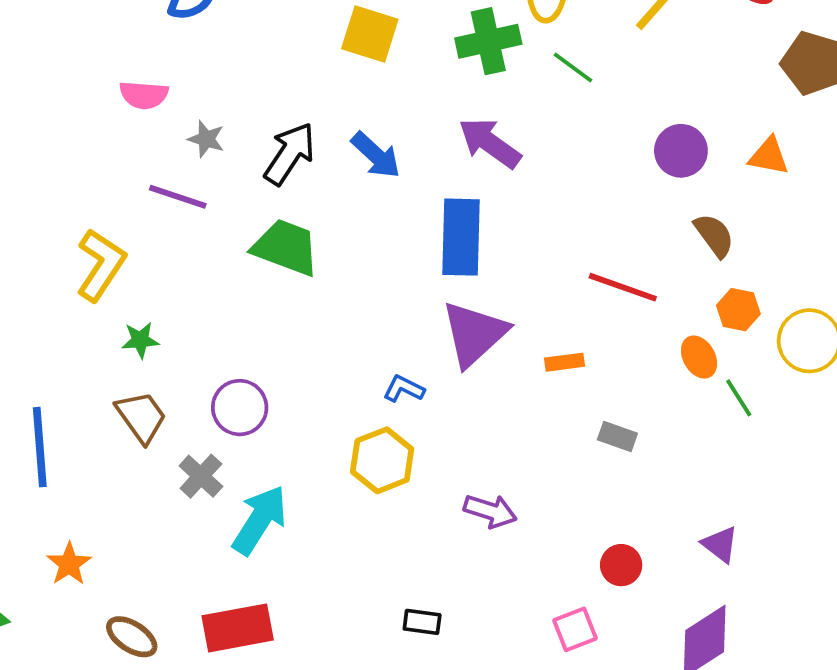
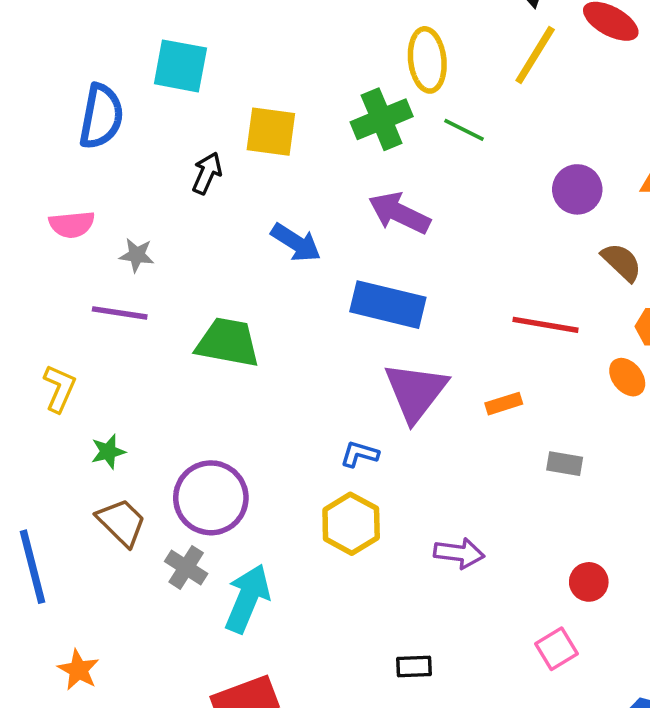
black arrow: (290, 154) -> (207, 173), moved, size x0.7
blue rectangle: (461, 237) -> (388, 305), turned -68
yellow L-shape: (101, 265) -> (59, 388), size x0.7
purple circle: (240, 408) -> (211, 498), size x1.4

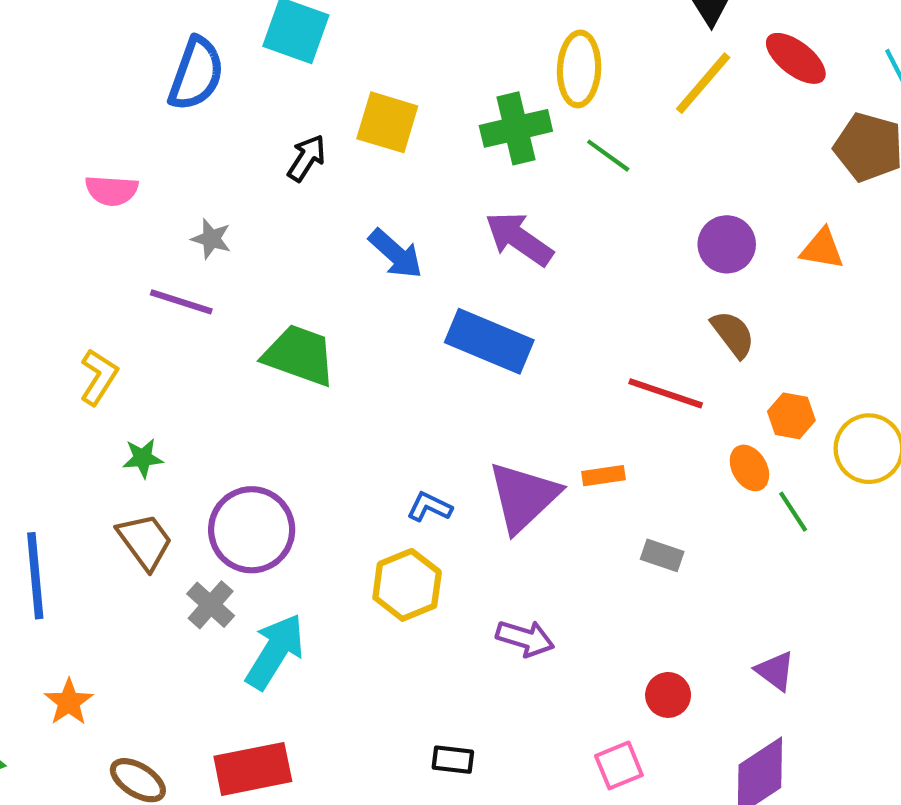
pink semicircle: (72, 224) -> (112, 190), moved
brown semicircle: (622, 262) -> (733, 334), moved
purple triangle: (416, 392) -> (523, 497), moved

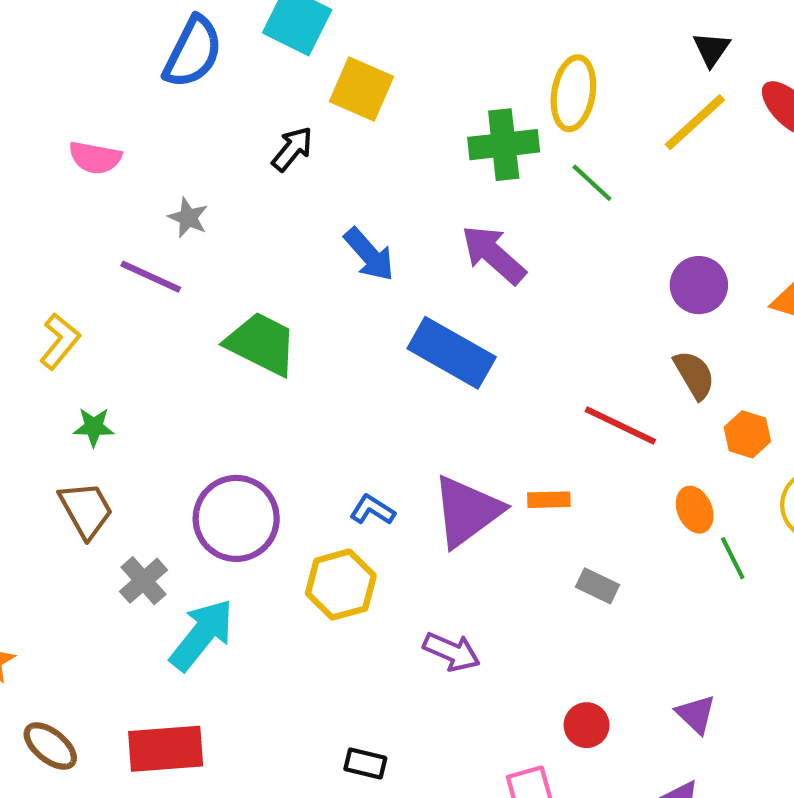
yellow square: (387, 122) -> (361, 89), moved
orange hexagon: (791, 416) -> (747, 434), moved
purple circle: (252, 530) -> (236, 518), moved

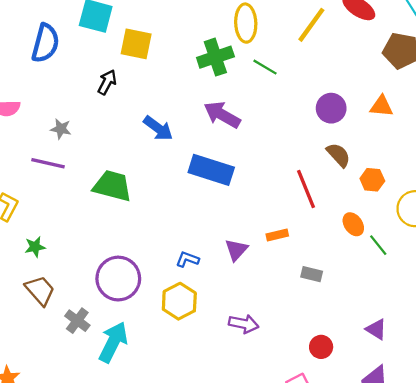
red line: (620, 425) -> (306, 189), turned 54
purple triangle: (467, 511) -> (236, 250), size x0.6

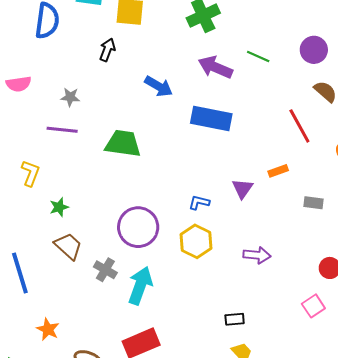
green line: (265, 67) -> (258, 57), moved

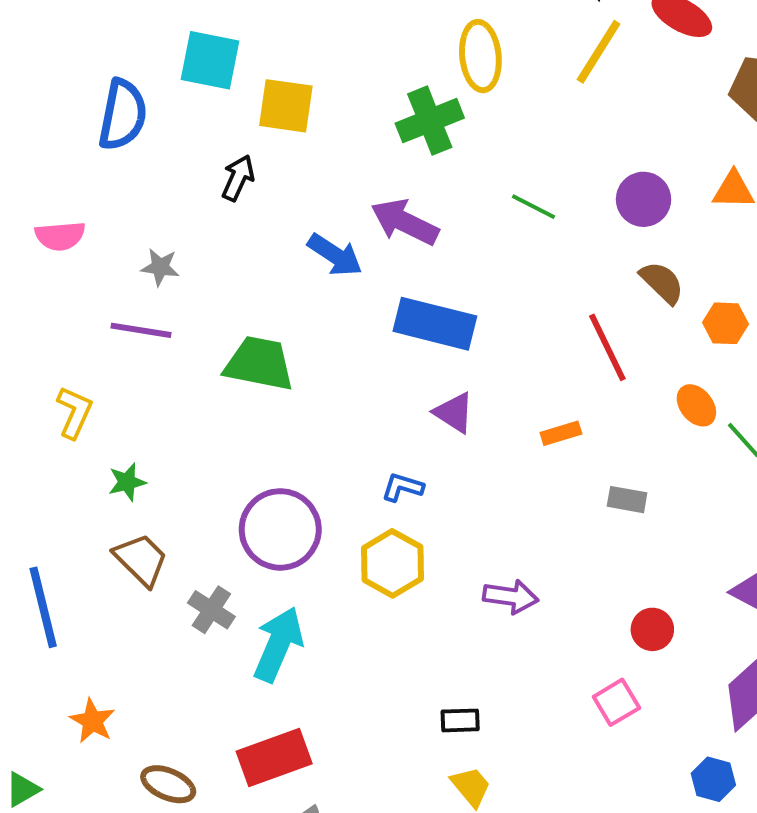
purple arrow: (215, 67) -> (405, 222), moved
purple triangle: (242, 189) -> (454, 413), moved, turned -35

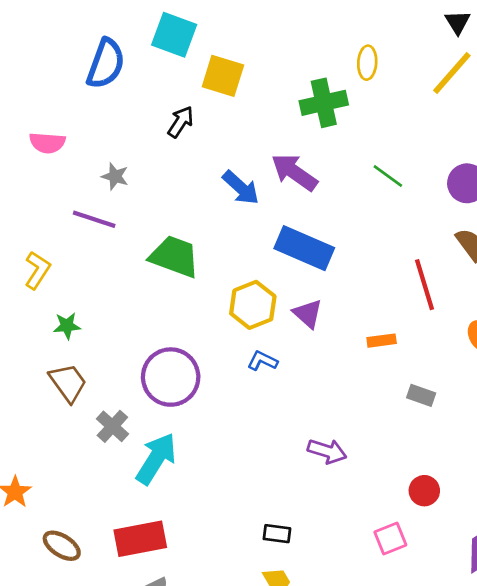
yellow ellipse: (480, 56) -> (367, 63), size x0.7
yellow hexagon: (392, 563) -> (253, 305), moved

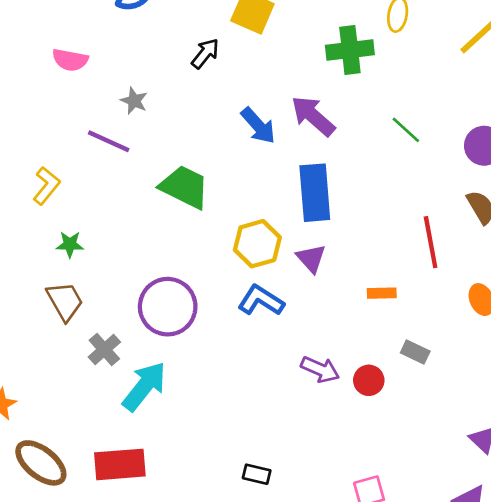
blue rectangle: (304, 248) -> (315, 193), turned 56
blue L-shape: (262, 361) -> (261, 300), size x1.5
purple arrow: (327, 451) -> (320, 369), moved
red circle: (424, 491) -> (369, 380), moved
brown ellipse: (62, 546) -> (41, 463), size x1.4

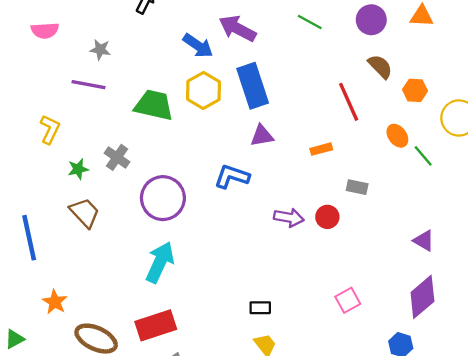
yellow hexagon: (257, 244) -> (203, 90), moved
purple triangle: (311, 258) -> (262, 136), turned -45
gray cross: (104, 349) -> (117, 157), moved

